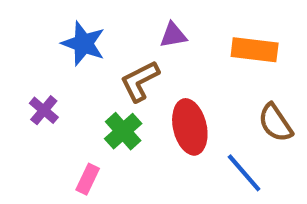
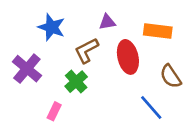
purple cross: (44, 110) -> (27, 69), size x1.6
red ellipse: (190, 127) -> (128, 57), moved

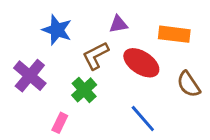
red ellipse: (128, 57) -> (141, 63), turned -44
blue line: (151, 107) -> (143, 119), moved

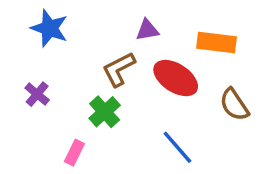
blue star: (57, 30) -> (50, 28), moved
purple cross: (30, 76) -> (37, 94), size x0.6

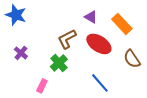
blue star: (50, 28) -> (16, 15), moved
purple triangle: (147, 30) -> (91, 17), moved, turned 40
orange rectangle: (217, 42) -> (122, 24), turned 40

